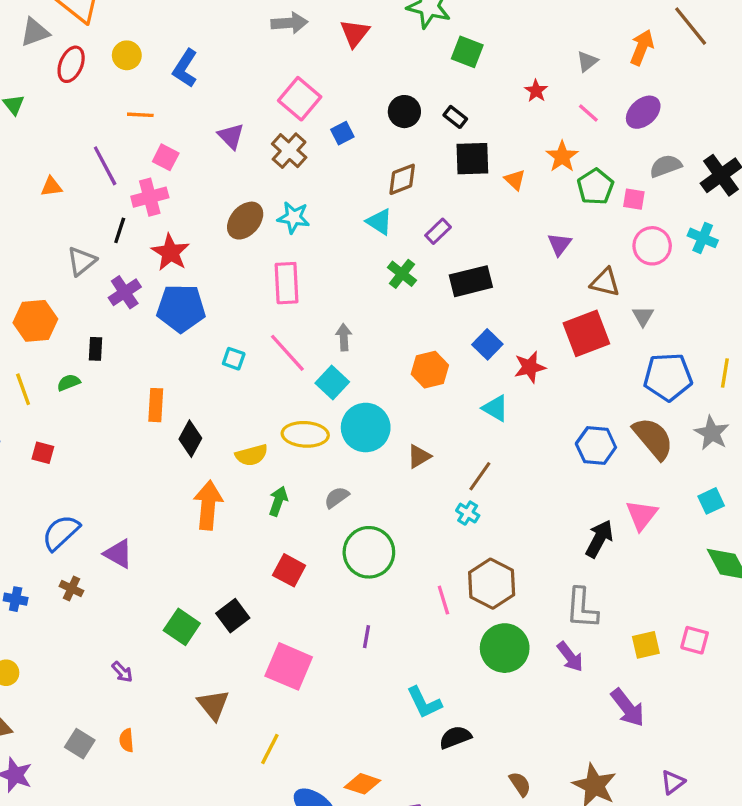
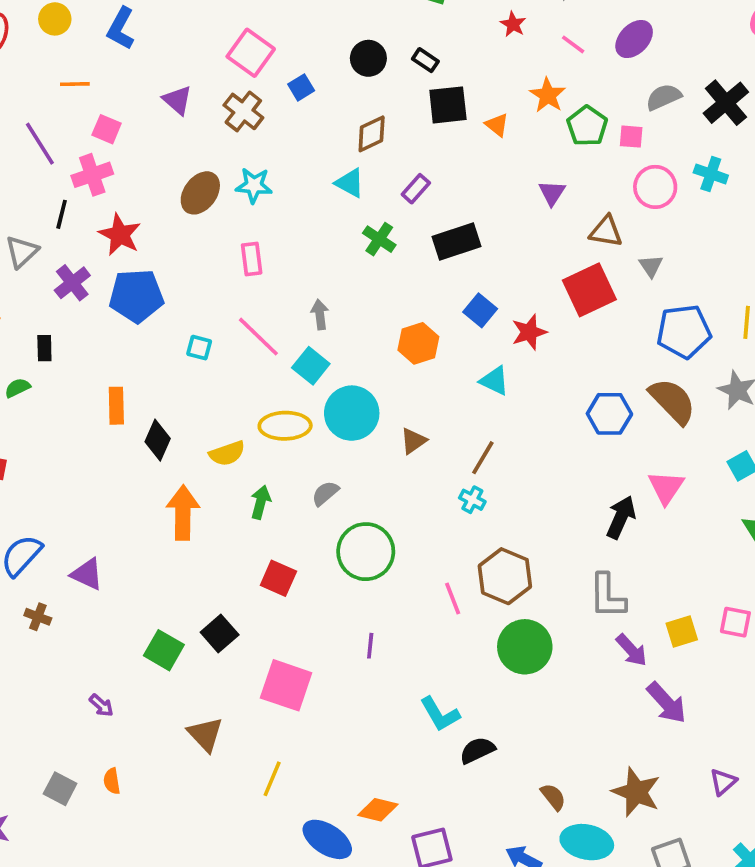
pink rectangle: (287, 283) -> (252, 259), size x0.7
purple arrow: (570, 657) -> (631, 650), moved

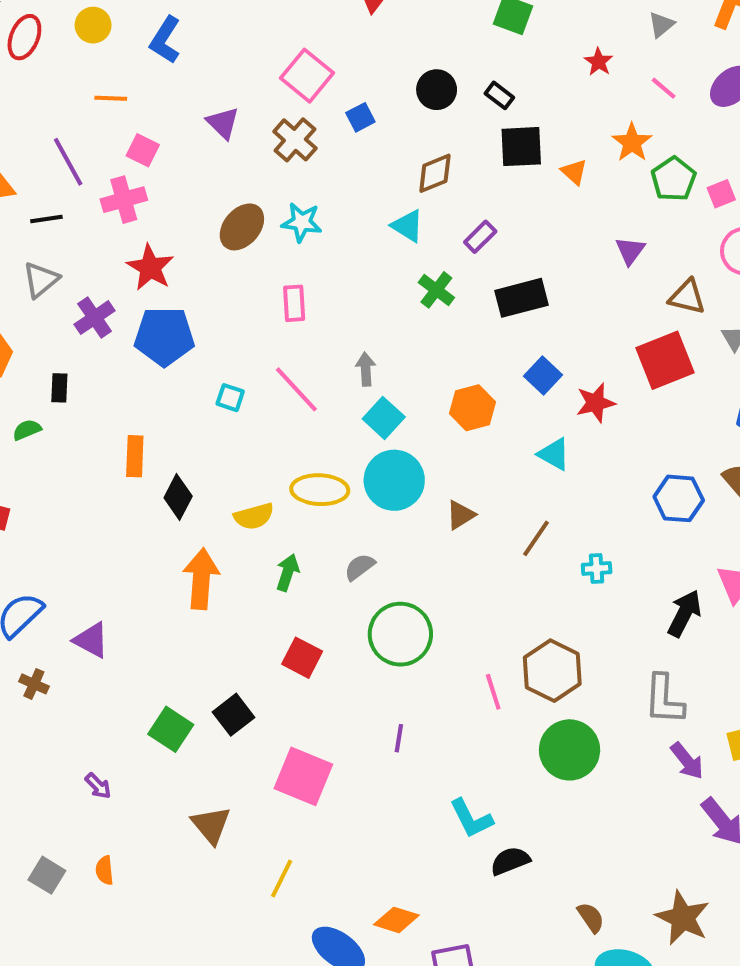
pink square: (631, 137) -> (721, 194), turned -30
black line: (62, 214) -> (46, 219), moved, turned 64
cyan square: (311, 366) -> (384, 418), moved
cyan cross: (472, 500) -> (597, 568), moved, turned -35

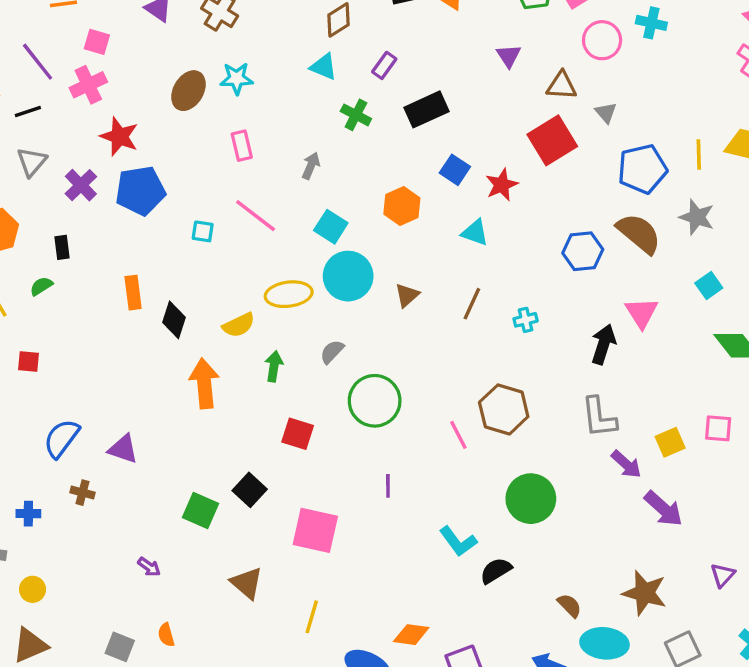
gray arrow: (366, 369) -> (311, 166), moved, turned 36
green circle: (570, 750) -> (531, 499), moved

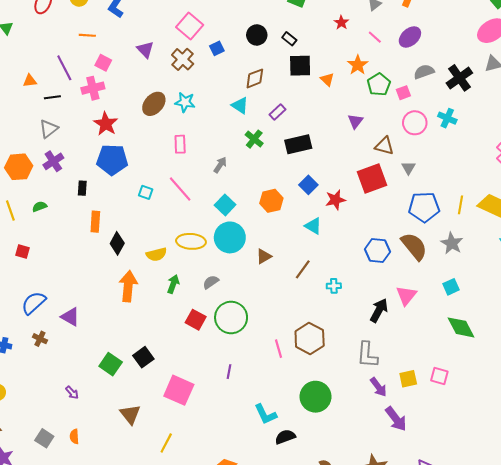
purple cross: (81, 185) -> (53, 161), moved
black rectangle: (62, 247) -> (82, 188), moved
red square: (298, 434) -> (196, 320), moved

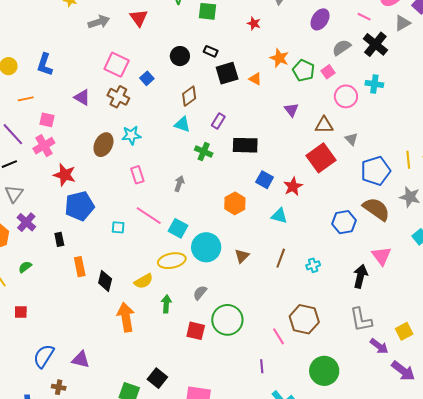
pink line: (375, 37) -> (364, 17), moved
black rectangle: (298, 144) -> (245, 145), turned 30
cyan square: (225, 205) -> (178, 228), moved
purple line: (229, 372) -> (262, 366), moved

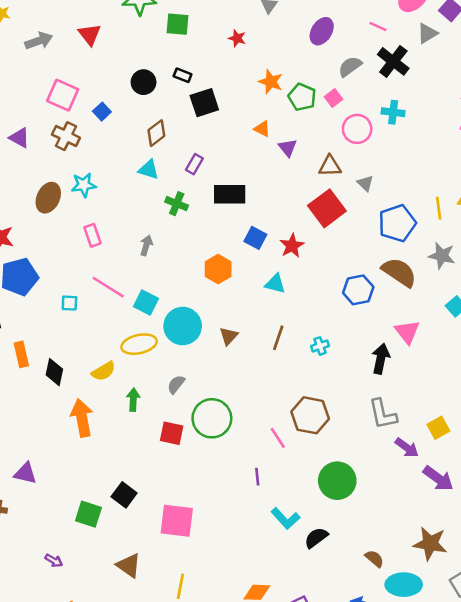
orange triangle: (255, 79) -> (262, 129), moved

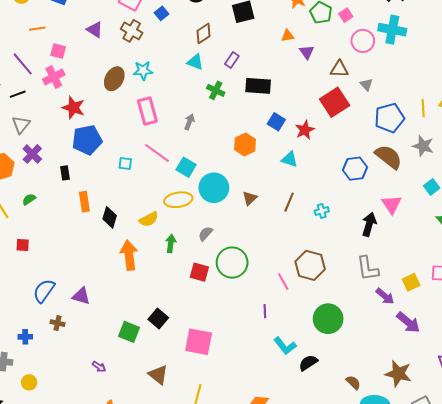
cyan cross: (393, 112) -> (392, 30), size x1.5
orange triangle: (262, 129) -> (288, 36), turned -40
pink rectangle: (93, 235) -> (147, 111), size x1.5

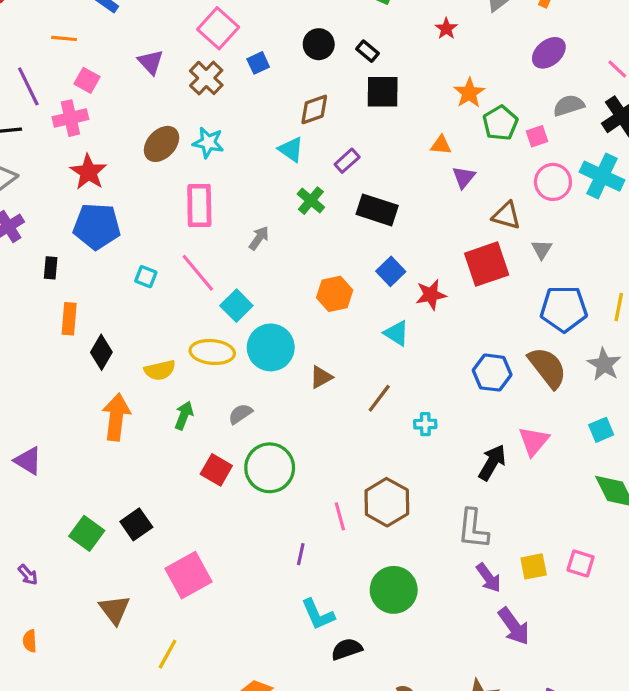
pink square: (199, 342) -> (188, 575), turned 36

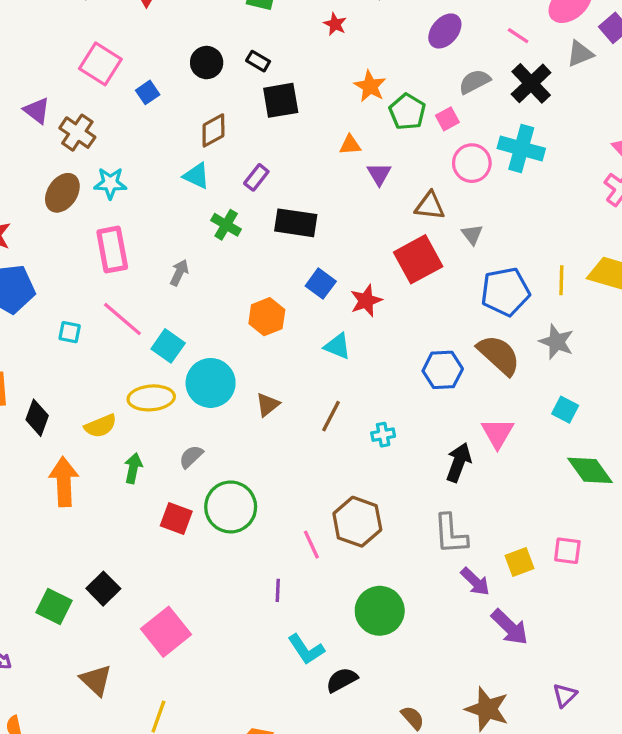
brown cross: (206, 78) -> (77, 133), moved
cyan square: (601, 430) -> (565, 410), turned -30

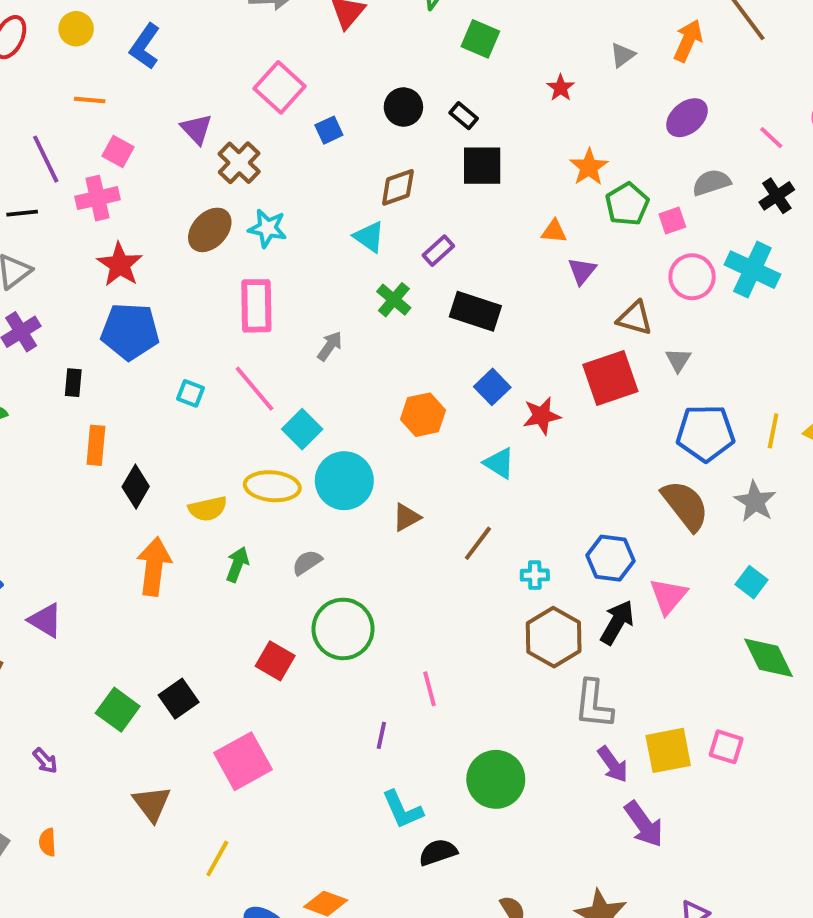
black cross: (531, 83) -> (777, 196), size x0.7
blue hexagon: (443, 370) -> (610, 558), moved
red square: (176, 518) -> (275, 661), moved
brown hexagon: (357, 522) -> (554, 637), moved
yellow square: (520, 562) -> (668, 750), size x1.4

